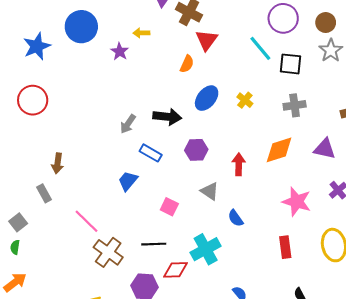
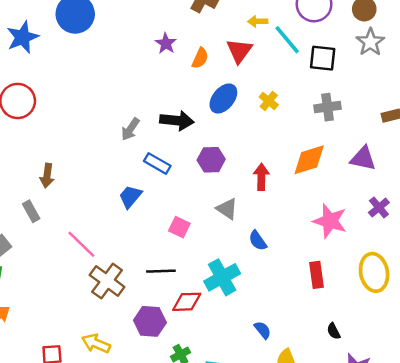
yellow arrow: (141, 33) -> (258, 21), moved
red triangle: (207, 40) -> (239, 51), moved
purple star: (120, 51) -> (166, 43), moved

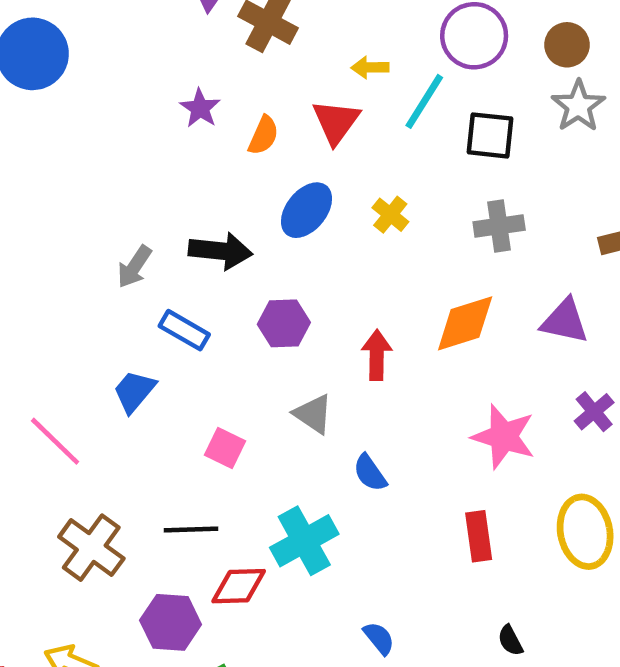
cyan line: (287, 40) -> (424, 101), turned 72
pink line: (81, 244) -> (55, 441), moved

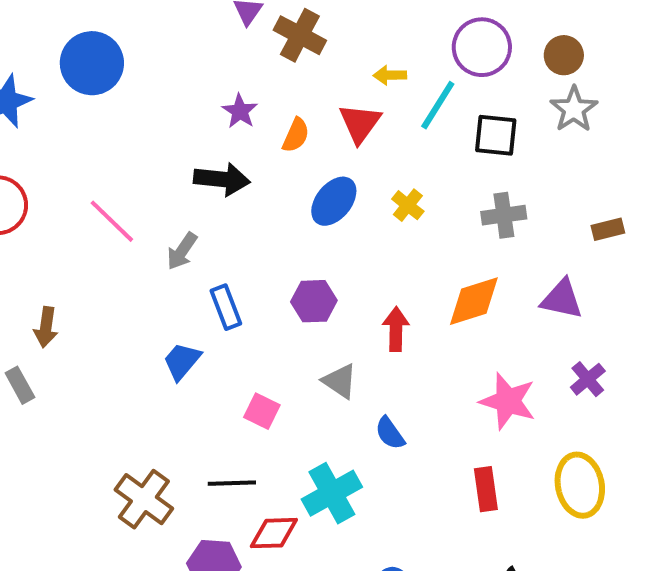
black arrow: (220, 251) -> (222, 179), moved
blue rectangle: (184, 330) -> (226, 307), turned 39
pink line: (55, 441) -> (112, 221), moved

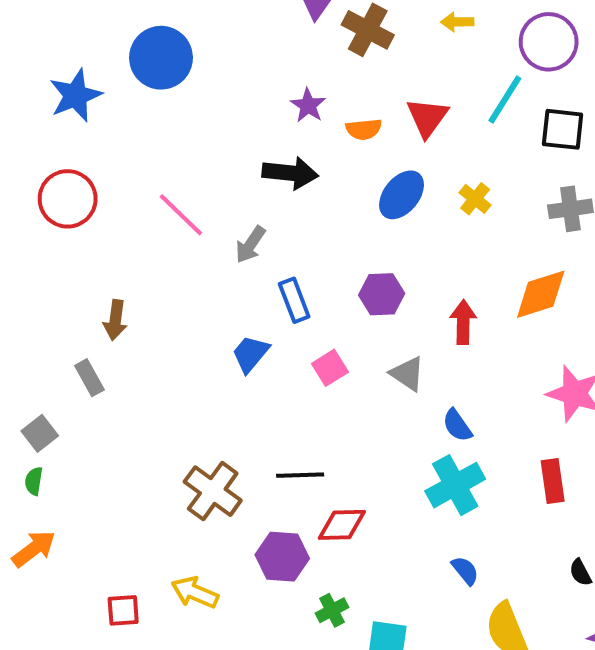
yellow arrow: (390, 75) -> (457, 22), moved
orange semicircle: (296, 135) -> (364, 129), turned 60
pink square: (262, 411) -> (330, 368), moved, turned 32
cyan cross: (332, 493) -> (455, 485), moved

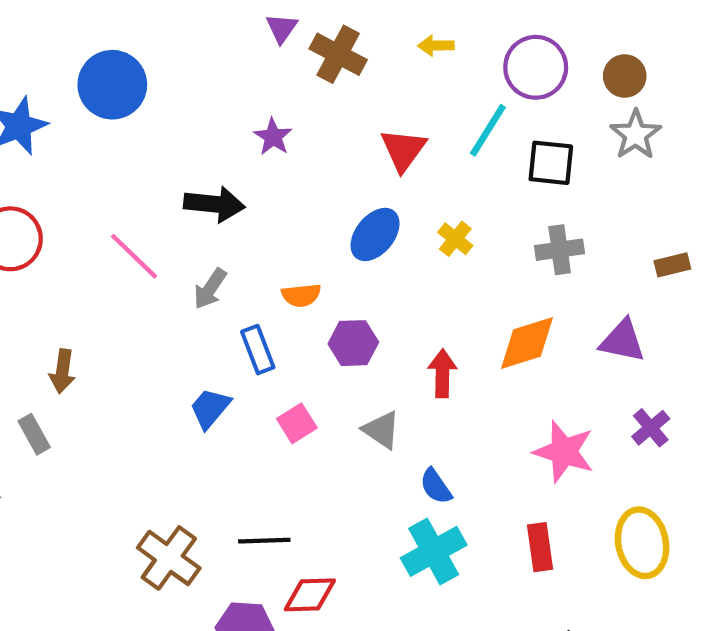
orange semicircle: (364, 129) -> (301, 295), moved
black arrow: (290, 173) -> (214, 204), moved

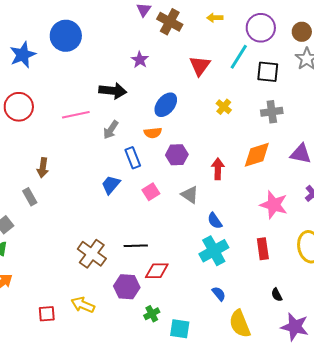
blue ellipse: (375, 234) -> (166, 105), moved
pink line: (134, 256) -> (76, 115), turned -56

